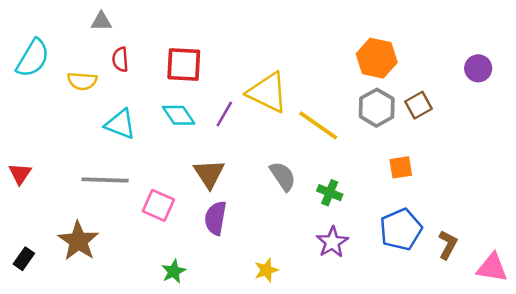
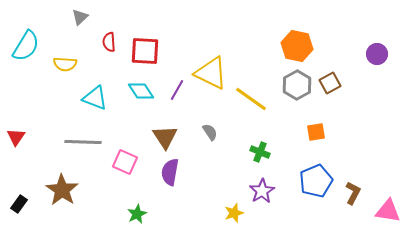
gray triangle: (101, 21) -> (80, 17), turned -42
red semicircle: (120, 59) -> (109, 42), moved
gray semicircle: (283, 176) -> (210, 132), moved, size x0.7
yellow star: (266, 270) -> (234, 213), moved

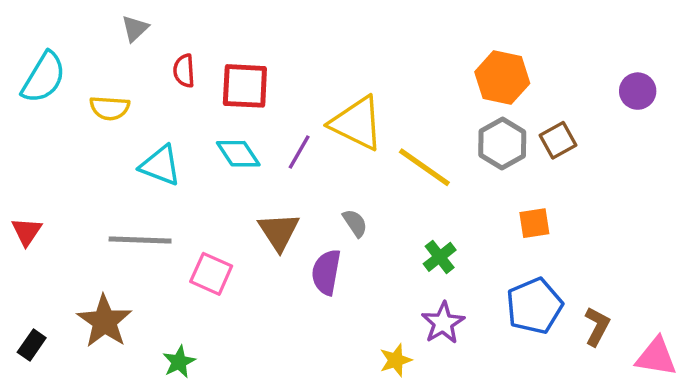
green cross: (260, 152) -> (440, 257), turned 30
purple semicircle: (170, 172) -> (326, 272), moved
green star: (137, 214) -> (179, 362), moved

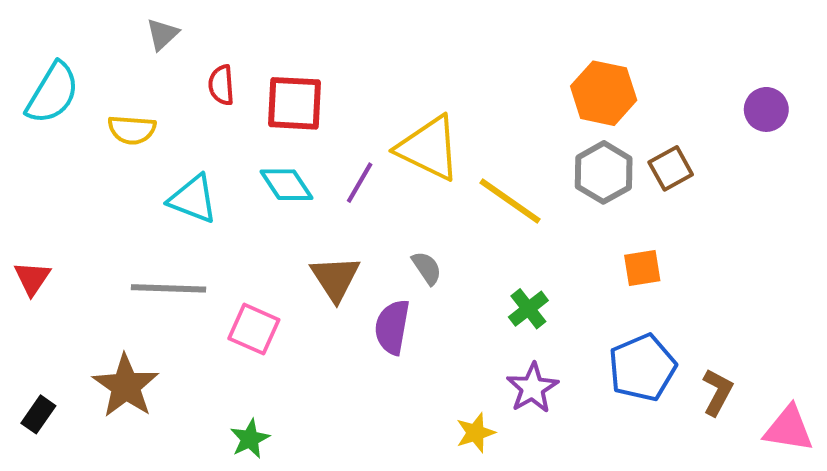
green star: (179, 362) -> (250, 439), moved

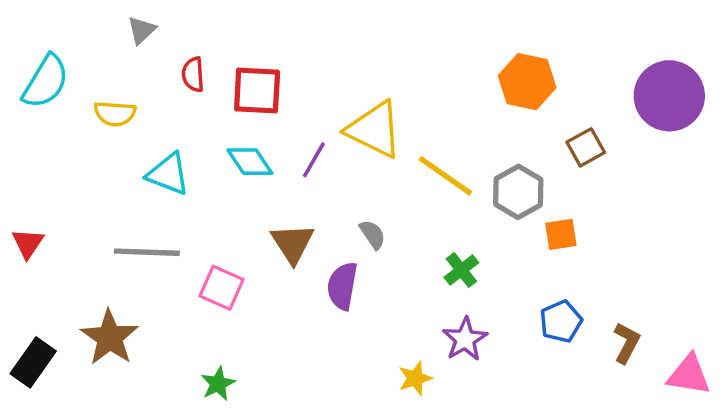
purple circle: (766, 109) -> (669, 96), size x1.8
gray hexagon: (604, 172) -> (518, 192), moved
blue pentagon: (642, 368) -> (561, 321), size x0.7
black rectangle: (38, 414) -> (33, 362), size x1.5

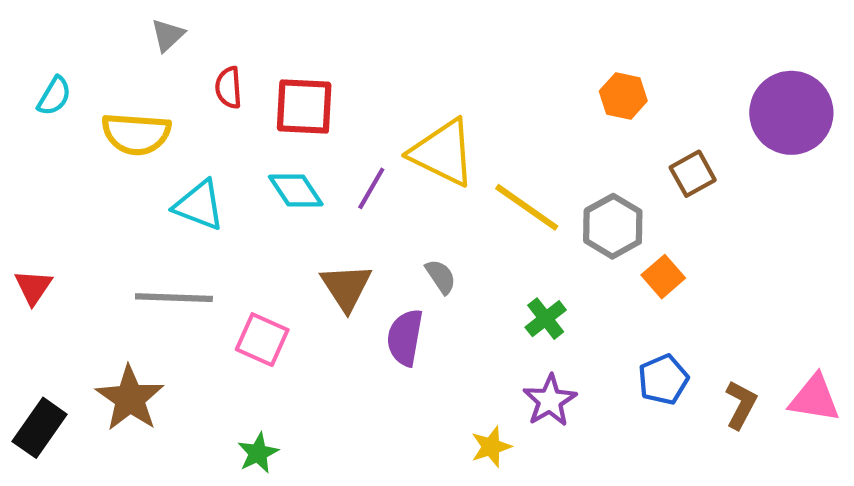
cyan semicircle: (46, 82) -> (54, 96), size x0.6
orange hexagon: (527, 82) -> (623, 96), size x0.7
yellow semicircle: (115, 114) -> (136, 134), size x1.4
orange square: (561, 234) -> (663, 277), turned -32
pink triangle: (689, 375) -> (814, 398), moved

